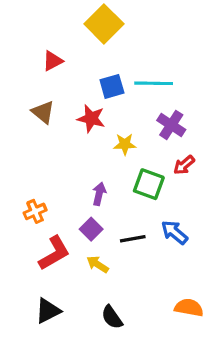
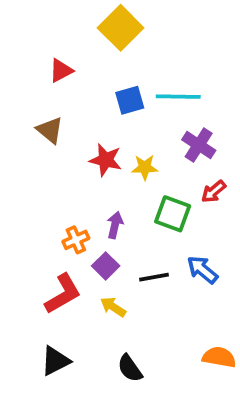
red star: (91, 119) -> (106, 160), moved
orange cross: (35, 211) -> (76, 240), moved

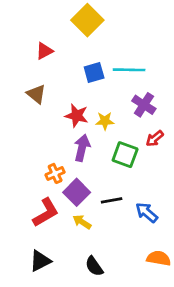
purple arrow: (115, 225) -> (82, 148), moved, size x1.4
purple square: (106, 266) -> (77, 192), size x1.4
blue arrow: (202, 270) -> (147, 212), moved

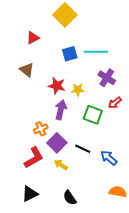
black line: (112, 200) -> (83, 149), turned 35

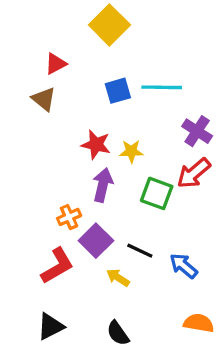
brown triangle: (27, 70) -> (44, 99), moved
purple cross: (107, 78) -> (197, 131), moved
red arrow: (115, 103) -> (194, 173), size x1.5
yellow arrow: (61, 165) -> (118, 278), moved

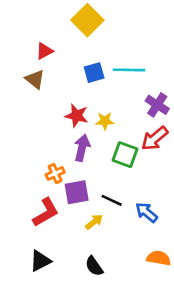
purple square: (96, 241) -> (77, 192), turned 35
yellow arrow: (118, 278) -> (94, 222), turned 108

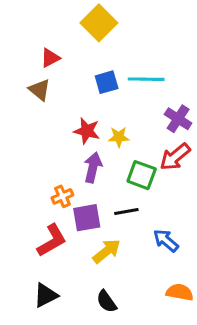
black line: (112, 200) -> (126, 212), moved, turned -35
yellow arrow: (94, 222) -> (107, 251), size x1.4

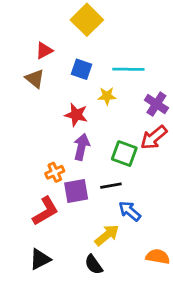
blue square: (107, 82) -> (82, 69), moved, turned 35
yellow star: (119, 137) -> (107, 96), moved
blue arrow: (166, 241) -> (130, 211), moved
yellow arrow: (107, 251) -> (107, 235), moved

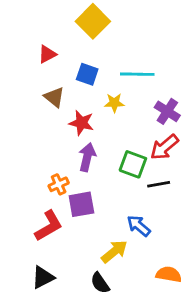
brown triangle: (35, 79) -> (54, 97), moved
black line: (111, 186) -> (159, 184), moved

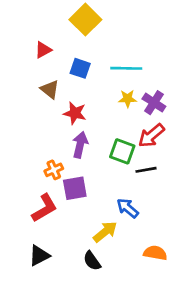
yellow star: (114, 103) -> (128, 99), moved

